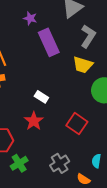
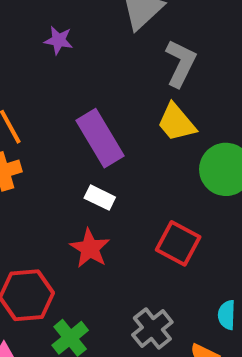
purple rectangle: (49, 42) -> (100, 138), moved
yellow trapezoid: (83, 65) -> (176, 122), turned 40

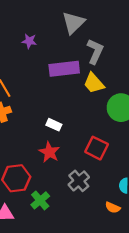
purple rectangle: (100, 138) -> (64, 69), moved, turned -64
gray cross: (152, 329) -> (79, 181), moved

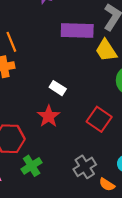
gray cross: (79, 181) -> (85, 167), moved

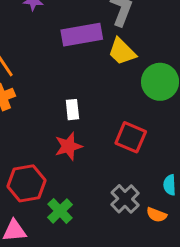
white rectangle: (58, 88) -> (72, 110), turned 63
red star: (49, 116) -> (68, 146), turned 30

